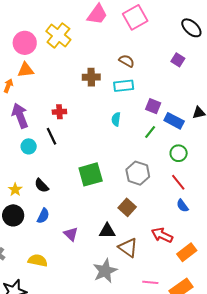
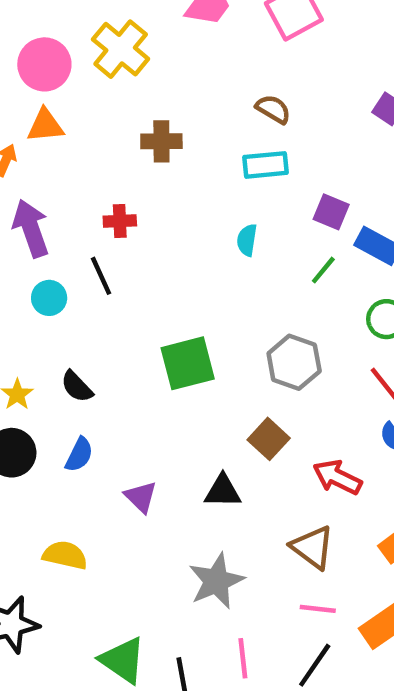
brown cross: (91, 77) -> (161, 141), moved
red arrow: (162, 235) -> (337, 477), moved
brown triangle: (128, 248) -> (312, 547), moved

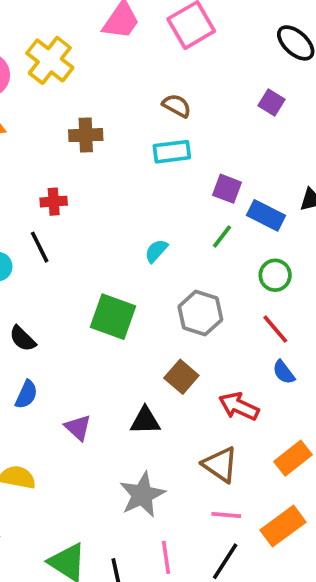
cyan semicircle: (247, 240) -> (156, 251), moved, turned 35
green square: (188, 363) -> (113, 317), turned 36

